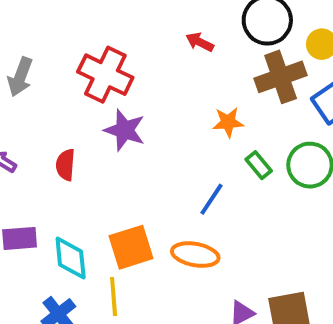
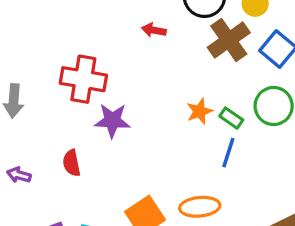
orange star: (228, 122) -> (199, 111), moved
blue line: (211, 199) -> (228, 153), moved

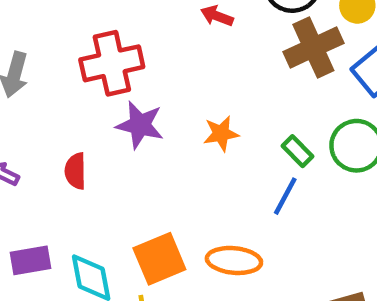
red cross: (83, 79) -> (112, 63), turned -33
orange star: (199, 111) -> (221, 134), moved

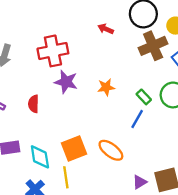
orange ellipse: (234, 260) -> (111, 150), turned 30

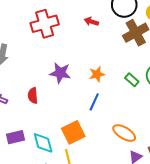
red cross: (53, 51) -> (45, 24), moved
blue line: (137, 119) -> (94, 102), moved
orange ellipse: (111, 150) -> (124, 133), moved

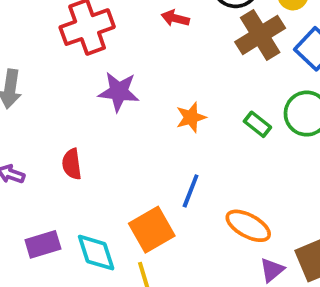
purple star: (60, 73) -> (119, 92), moved
blue line: (94, 102) -> (191, 191), moved

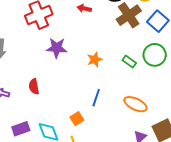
orange ellipse: (248, 226) -> (135, 104), moved
orange square: (152, 230) -> (77, 119), size x0.6

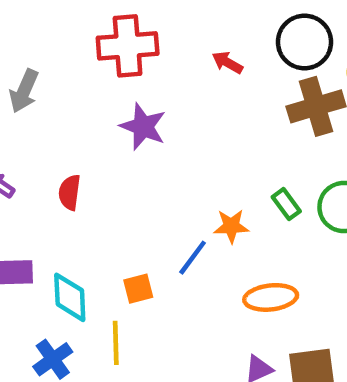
orange star: (95, 60) -> (231, 226), moved
orange ellipse: (135, 104) -> (271, 297), turned -50

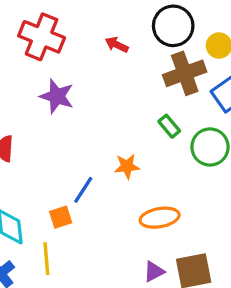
red cross: (128, 46) -> (42, 37), turned 30
green rectangle: (286, 204) -> (169, 126), moved
blue line: (193, 258) -> (83, 190), moved

